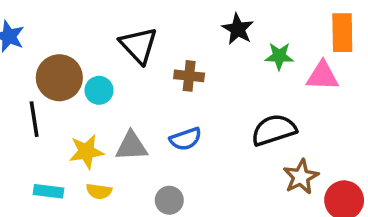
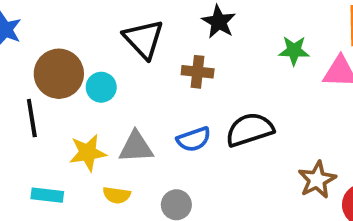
black star: (238, 29) -> (219, 22), moved
black semicircle: (274, 130) -> (250, 130), moved
yellow semicircle: (99, 191) -> (117, 195), moved

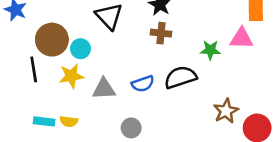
green star: (294, 51) -> (210, 50), moved
brown cross: (198, 72) -> (161, 33), moved
yellow star: (88, 153) -> (71, 76), moved
yellow semicircle: (117, 195) -> (69, 121), moved

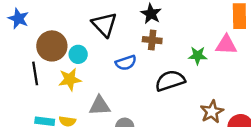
blue semicircle: (143, 84) -> (126, 63), moved
gray triangle: (104, 89) -> (100, 106), moved

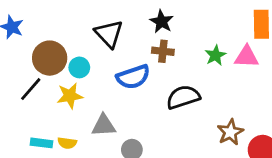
green star: (198, 56) -> (215, 55), moved, turned -30
blue semicircle: (126, 63) -> (133, 77), size x1.4
black line: (35, 73) -> (31, 89), turned 50

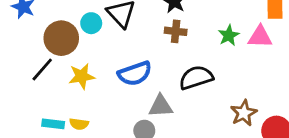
cyan circle: (79, 67) -> (91, 23), moved
blue semicircle: (133, 77) -> (135, 74), moved
gray triangle: (104, 125) -> (161, 106), moved

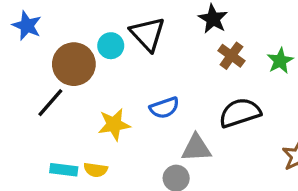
brown cross: (176, 31) -> (231, 56), moved, turned 30
blue semicircle: (135, 74) -> (164, 108), size x0.7
yellow star: (82, 76) -> (114, 124), moved

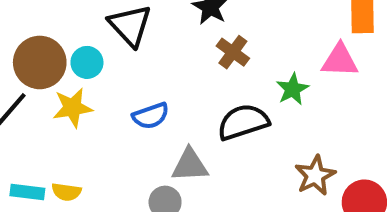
cyan circle: (111, 46) -> (87, 62), moved
green star: (280, 61) -> (292, 89), moved
yellow star: (114, 124) -> (73, 108), moved

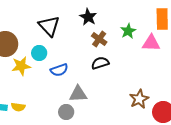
cyan circle: (87, 62) -> (39, 53), moved
green star: (292, 89) -> (128, 31), moved
black semicircle: (243, 122) -> (100, 63), moved, size x0.7

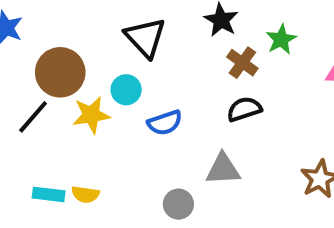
green star: (128, 31) -> (281, 39), moved
gray triangle: (78, 94) -> (223, 169), moved

